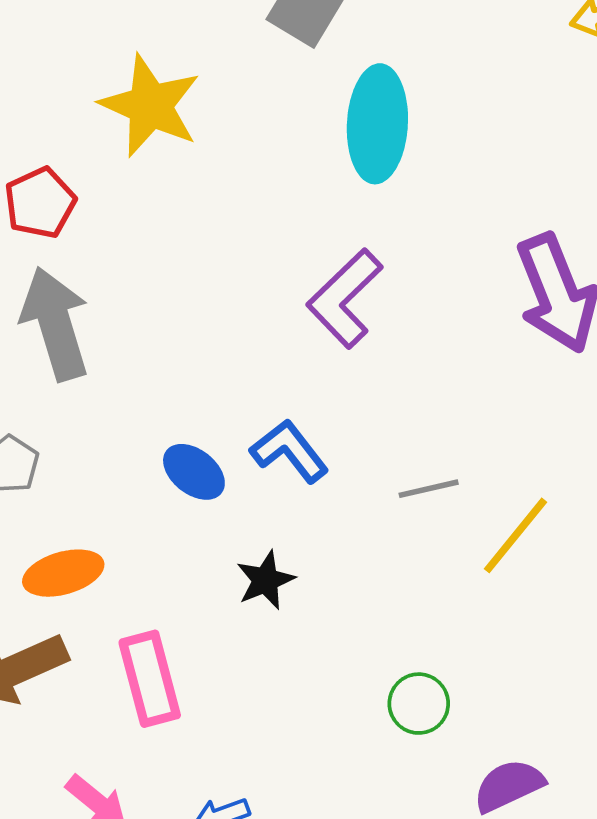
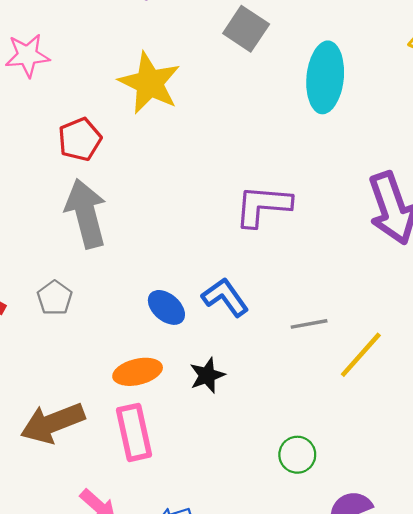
cyan ellipse: (377, 124) -> (325, 77), moved
purple L-shape: (345, 298) -> (263, 206), turned 46
orange ellipse: (63, 573) -> (138, 372), moved

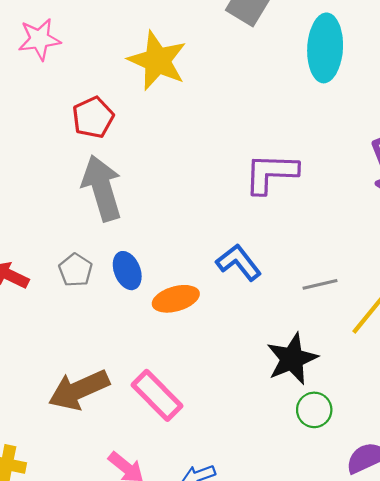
blue ellipse: (166, 307) -> (127, 271), moved, turned 30
orange ellipse: (138, 372) -> (176, 299), moved
black star: (207, 375) -> (292, 359), moved, size x1.5
pink rectangle: (134, 432) -> (157, 395), turned -30

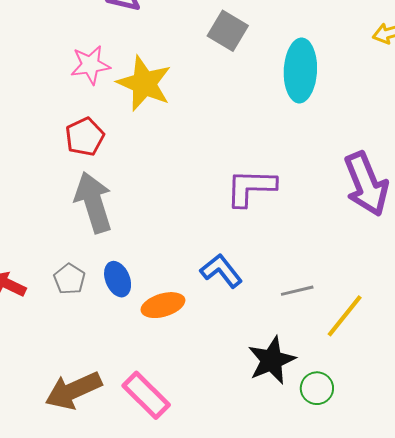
pink star: (39, 39) -> (90, 65), moved
green circle: (314, 410) -> (317, 388), moved

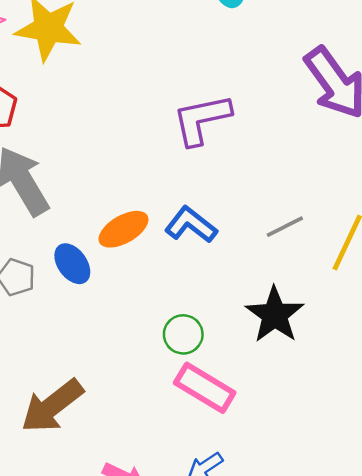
orange ellipse: (163, 305) -> (123, 229), moved
green circle: (317, 388) -> (183, 334), moved
pink rectangle: (146, 395) -> (205, 388), moved

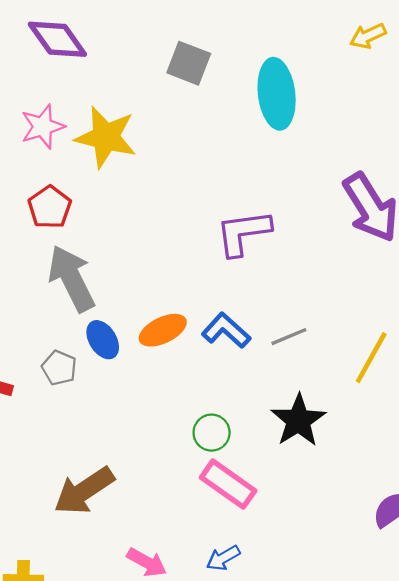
gray line: (285, 227) -> (289, 337), moved
blue ellipse: (72, 264) -> (103, 340), moved

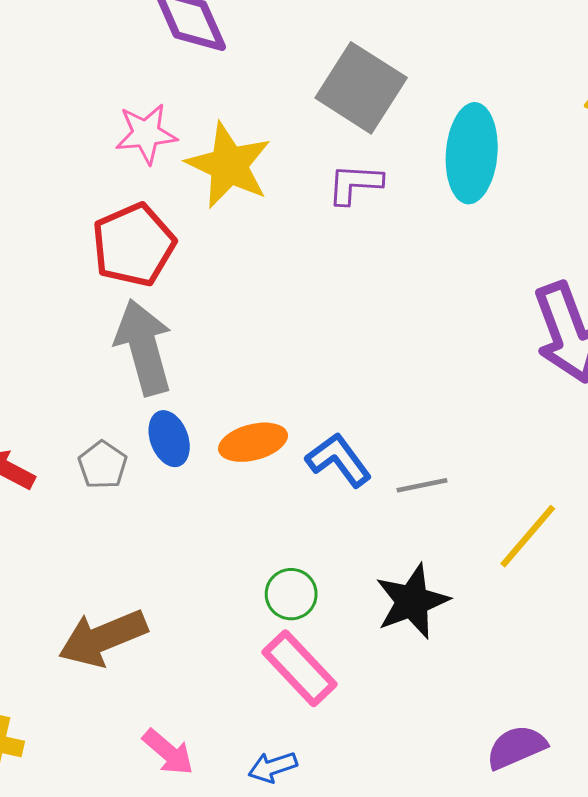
gray square: (189, 63) -> (361, 88), size x1.4
red pentagon: (50, 207) -> (134, 245), size x1.4
purple L-shape: (243, 233) -> (355, 184), moved, size x0.7

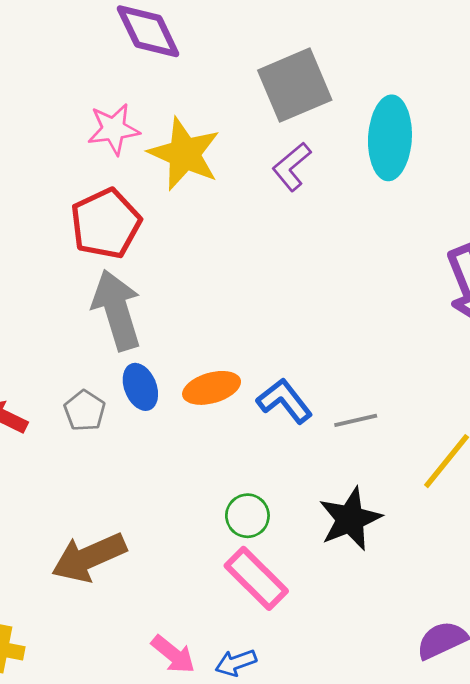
gray square: (361, 88) -> (295, 85), turned 36
purple L-shape: (355, 184) -> (292, 167), turned -42
pink arrow: (168, 752) -> (173, 654), moved

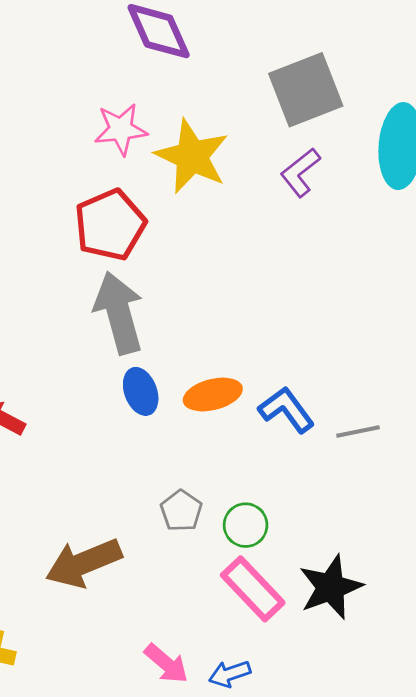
gray pentagon: (85, 411) -> (181, 511), moved
black star: (350, 519) -> (331, 587), moved

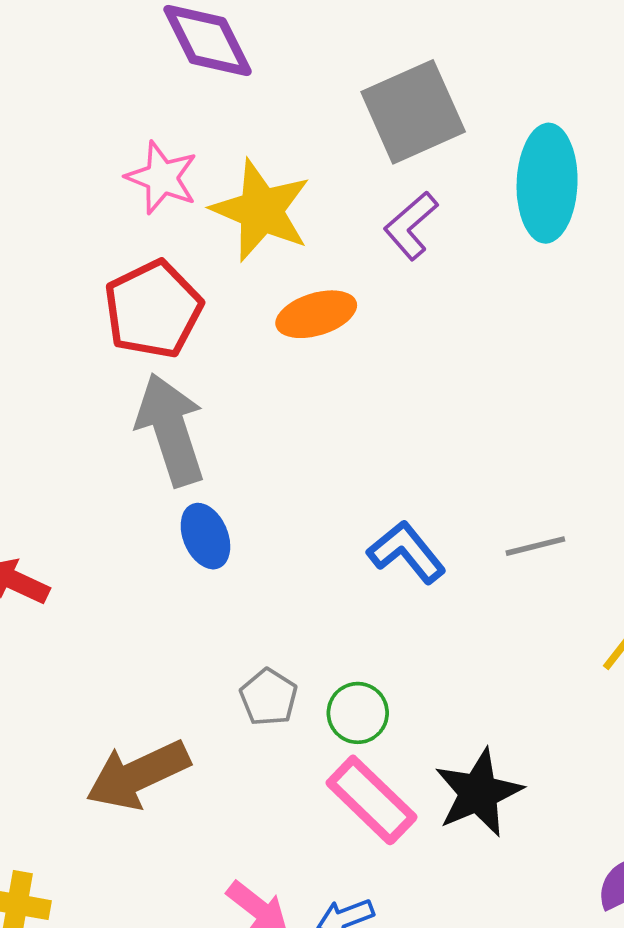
pink star: (121, 129) -> (162, 178), turned 30
orange ellipse: (213, 395) -> (316, 314), moved
gray line: (358, 432) -> (535, 546), moved

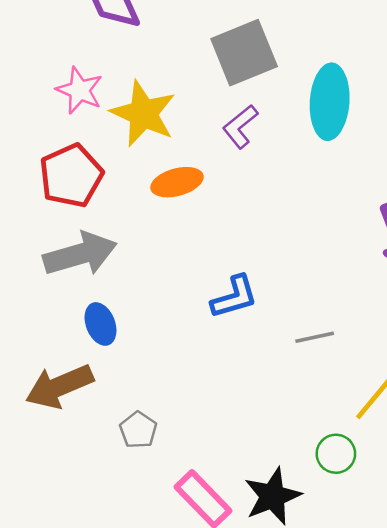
gray arrow: (171, 430) -> (80, 254), turned 90
blue L-shape: (407, 552) -> (234, 297), moved, turned 111
green circle: (358, 713) -> (336, 454), moved
brown arrow: (138, 775) -> (59, 386), moved

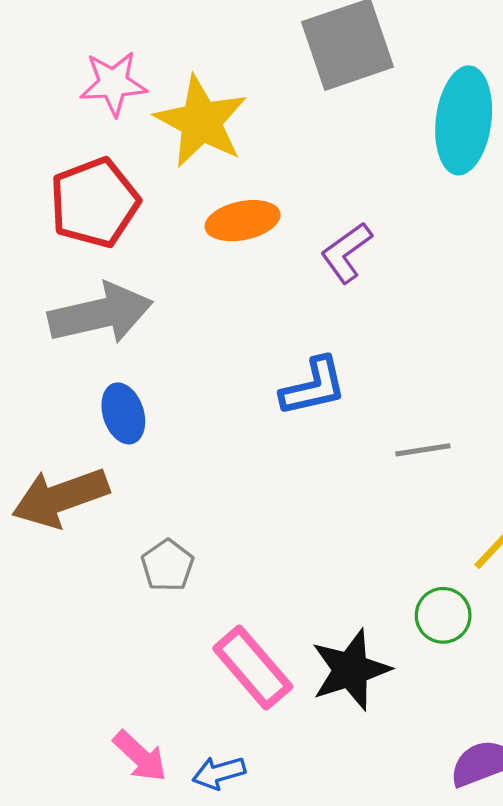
pink star: (79, 90) -> (113, 83), turned -30
purple L-shape: (240, 126) -> (346, 253), moved

